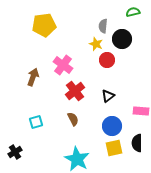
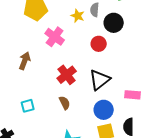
yellow star: (96, 44) -> (78, 16), moved
pink cross: (63, 65) -> (55, 37), moved
black triangle: (108, 96) -> (100, 80), size x1.6

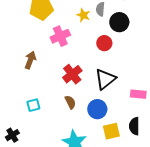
pink cross: (55, 37) -> (60, 36), turned 30
blue circle: (104, 110) -> (97, 109), moved

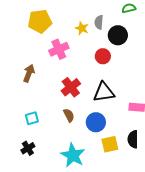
black triangle: (105, 79) -> (104, 92), turned 30
black cross: (12, 135) -> (28, 148), moved

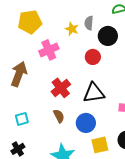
brown arrow: (29, 73) -> (19, 74), size x1.4

